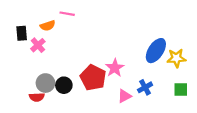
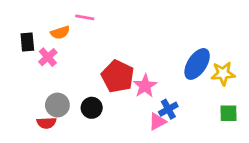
red pentagon: (93, 78) -> (118, 76), moved
black circle: (64, 85) -> (92, 108), moved
blue cross: (145, 87) -> (168, 109), moved

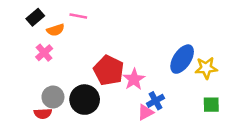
black rectangle: (27, 42) -> (35, 17), moved, turned 54
black circle: (92, 108) -> (85, 100), size x1.5

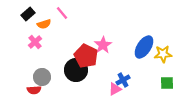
pink line: (78, 16) -> (62, 13), turned 40
pink star: (134, 79) -> (103, 45), moved
black circle: (85, 100) -> (76, 70), moved

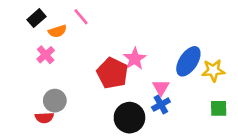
black circle: (76, 70) -> (129, 118), moved
pink triangle: (115, 89) -> (161, 87), moved, turned -32

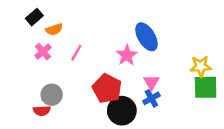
pink line: (81, 17) -> (76, 53), moved, turned 70
blue ellipse: (188, 61) -> (146, 37), moved, turned -64
red pentagon: (112, 73) -> (107, 89), moved
green square: (219, 108) -> (206, 87), moved, size x1.5

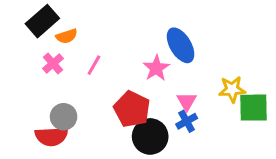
black rectangle: (34, 17) -> (42, 21), size x1.5
yellow star: (201, 66) -> (232, 89), moved
red semicircle: (42, 111) -> (51, 136), size x1.5

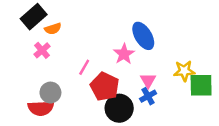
pink line: (94, 65) -> (84, 67), moved

